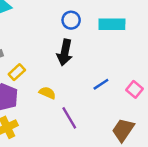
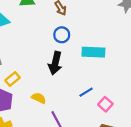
cyan rectangle: (112, 24) -> (93, 52), moved
pink square: (135, 89) -> (105, 104), moved

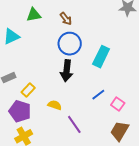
blue circle: (62, 35) -> (70, 44), size x1.5
cyan rectangle: (93, 52) -> (101, 57), turned -60

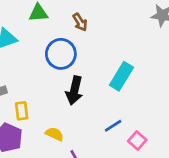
blue circle: (70, 44) -> (61, 54), moved
yellow rectangle: (28, 90) -> (22, 111), turned -56

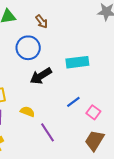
cyan rectangle: (121, 76) -> (77, 62), turned 55
black arrow: (74, 90) -> (41, 76), turned 50

